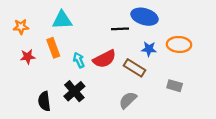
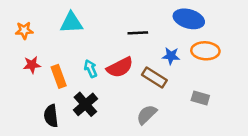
blue ellipse: (145, 17) -> (189, 19), moved
orange rectangle: (53, 48) -> (59, 76), moved

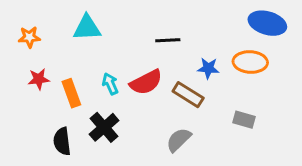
blue ellipse: (189, 19) -> (267, 23), moved

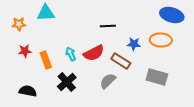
cyan triangle: (87, 28) -> (46, 13), moved
gray rectangle: (244, 120) -> (157, 77), size x1.5
gray semicircle: (179, 140) -> (108, 81), moved
black semicircle: (62, 141) -> (28, 91), moved, turned 108

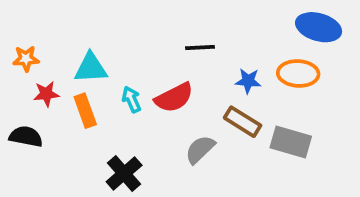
cyan triangle: (46, 13) -> (91, 68), moved
orange star: (19, 24) -> (26, 59), moved
brown rectangle: (121, 61) -> (243, 122), moved
black cross: (67, 82) -> (124, 174), moved
black semicircle: (28, 91) -> (26, 136), moved

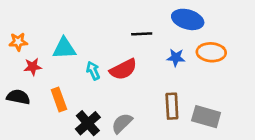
blue ellipse: (319, 27) -> (188, 19), moved
orange rectangle: (85, 111) -> (59, 100), moved
brown rectangle: (243, 122) -> (172, 106), moved, turned 55
gray rectangle: (291, 142) -> (206, 117), moved
gray semicircle: (200, 149) -> (122, 123), moved

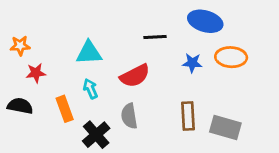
cyan triangle: (64, 48) -> (89, 53), moved
cyan arrow: (93, 71) -> (90, 89), moved
gray semicircle: (122, 123) -> (129, 116), moved, turned -55

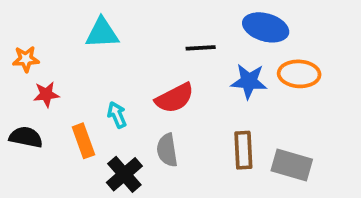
cyan triangle: (89, 53) -> (102, 33), moved
blue star: (192, 63) -> (249, 81), size x1.4

